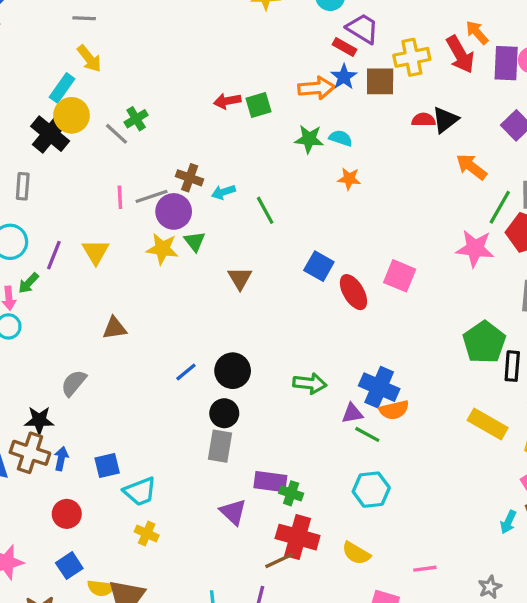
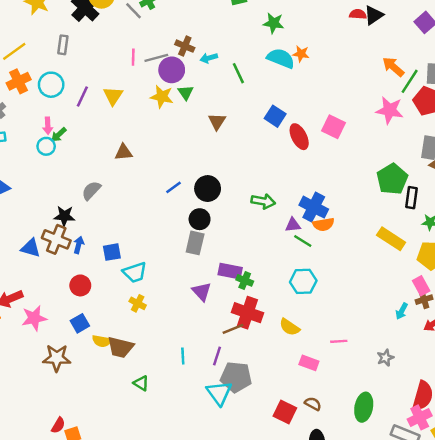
cyan semicircle: (341, 138) -> (281, 58), moved, size x1.6
orange arrow: (471, 167) -> (393, 67), moved
green arrow: (28, 283) -> (59, 135), moved

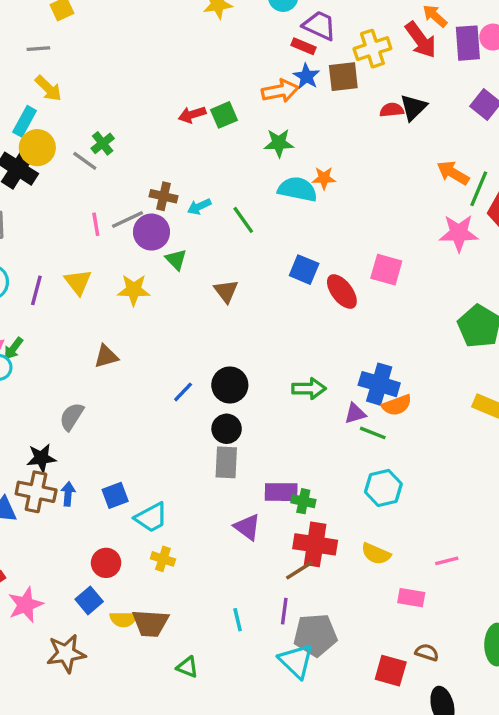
yellow star: (162, 97) -> (134, 290), moved
red circle: (80, 285) -> (106, 563), moved

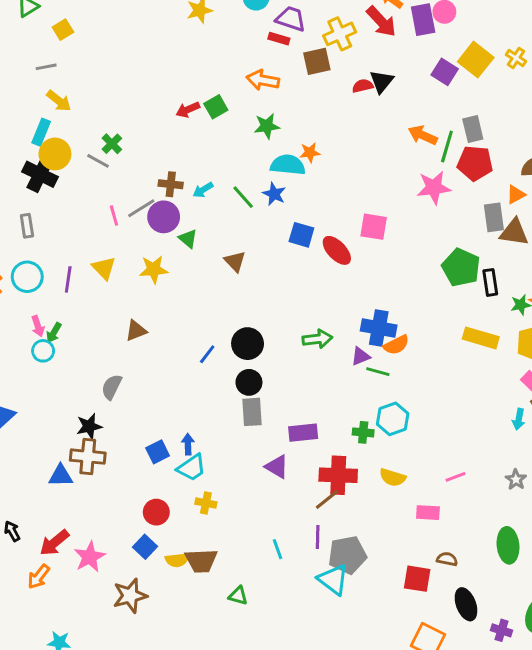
blue star: (306, 76) -> (274, 194), moved
orange arrow: (280, 91) -> (263, 80), turned -152
blue arrow: (68, 494) -> (188, 444), moved
green cross: (303, 501) -> (363, 432), moved

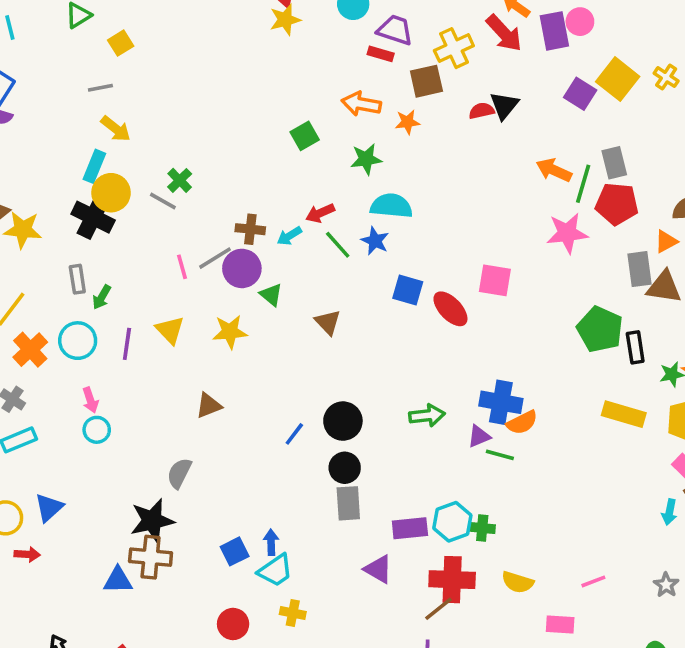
red arrow: (188, 110) -> (320, 213), moved
orange star: (310, 152) -> (407, 122), moved
green arrow: (54, 333) -> (102, 297), moved
cyan hexagon: (393, 419) -> (452, 522), moved
black star: (89, 426) -> (152, 521), size x1.4

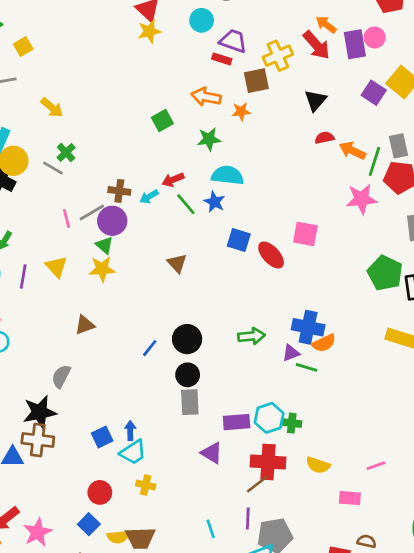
red semicircle: (482, 111) -> (324, 138), moved
yellow arrow: (116, 129) -> (52, 108), moved
green triangle: (271, 295) -> (104, 245), moved

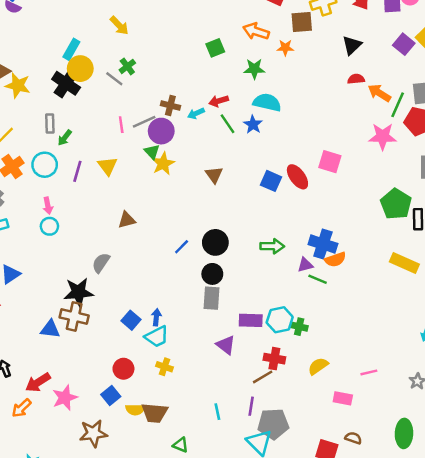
blue square: (239, 240) -> (271, 181), moved
yellow star: (102, 269) -> (163, 164), moved, turned -30
blue square: (102, 437) -> (131, 320), turned -30
red cross: (268, 462) -> (274, 359), size x0.7
yellow semicircle: (318, 465) -> (318, 366), turned 120

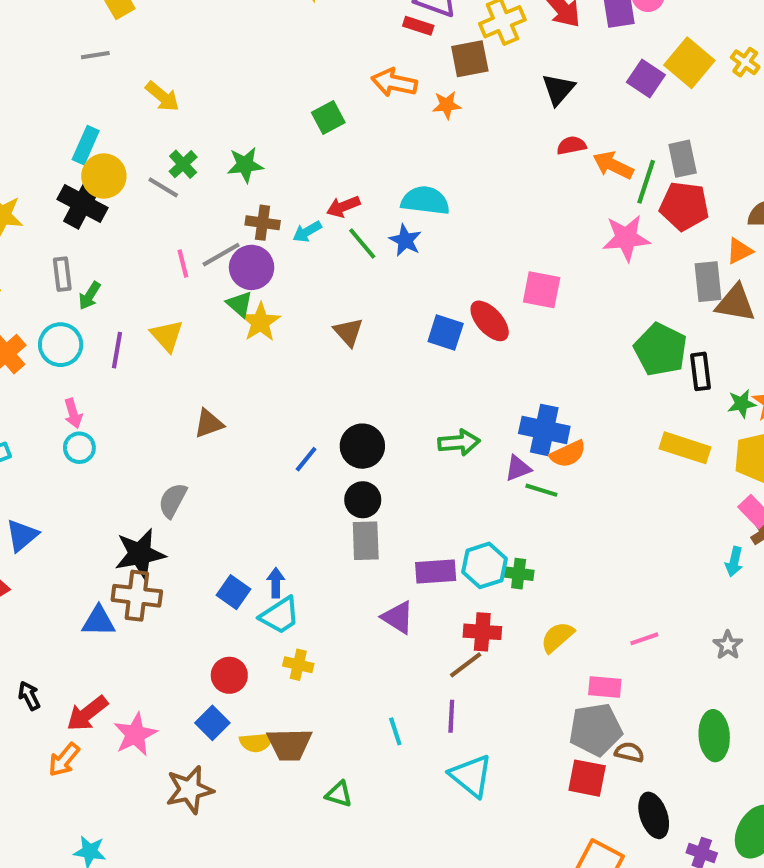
green star: (254, 69) -> (245, 165), moved
gray pentagon: (273, 424) -> (596, 730), moved

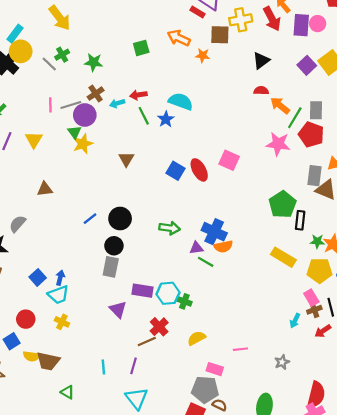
yellow arrow: (162, 97) -> (60, 18), size x1.4
brown cross: (263, 223) -> (96, 94), turned 35
red cross: (482, 632) -> (159, 327), turned 30

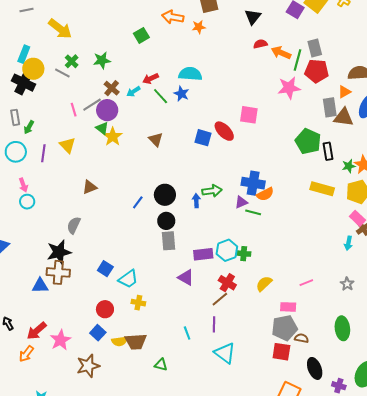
blue arrow: (60, 278) -> (196, 201), moved

